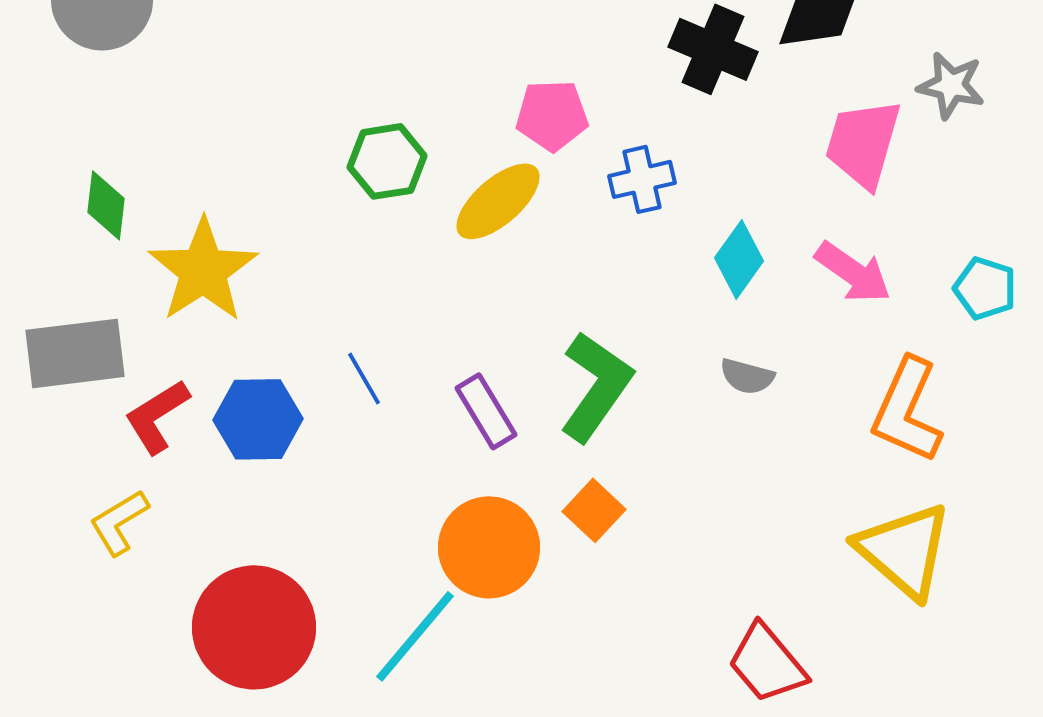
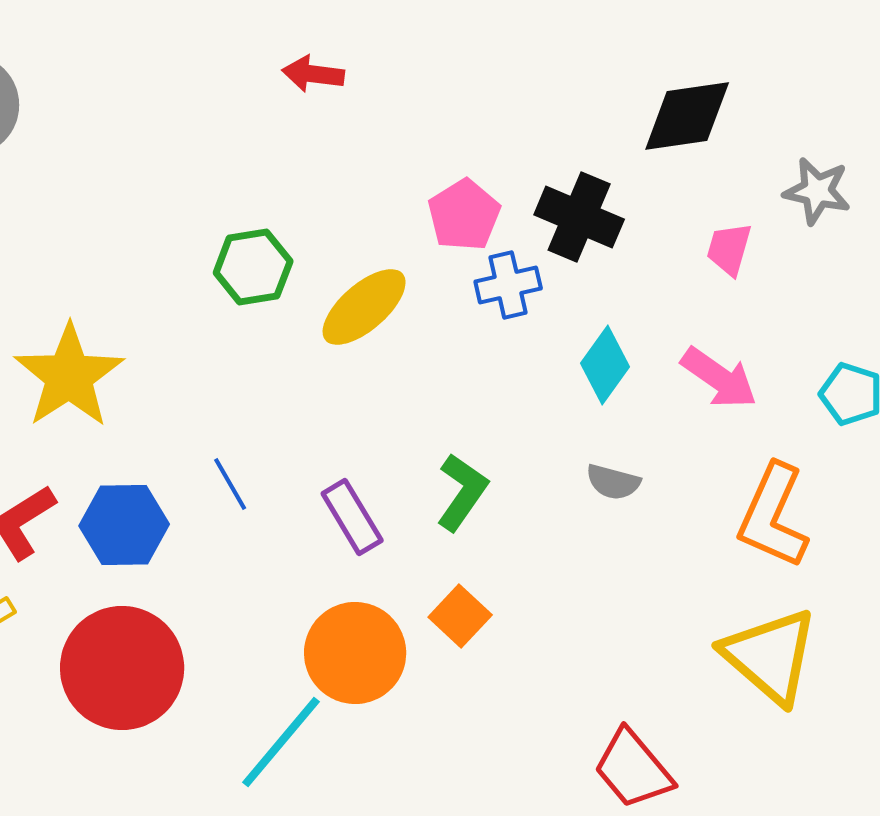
black cross: (713, 49) -> (579, 217), moved
pink pentagon: (552, 115) -> (464, 215), moved, turned -30
pink trapezoid: (863, 143) -> (729, 249), size x0.6
green L-shape: (596, 386) -> (462, 492), size x0.7
red circle: (254, 627) -> (122, 668), moved

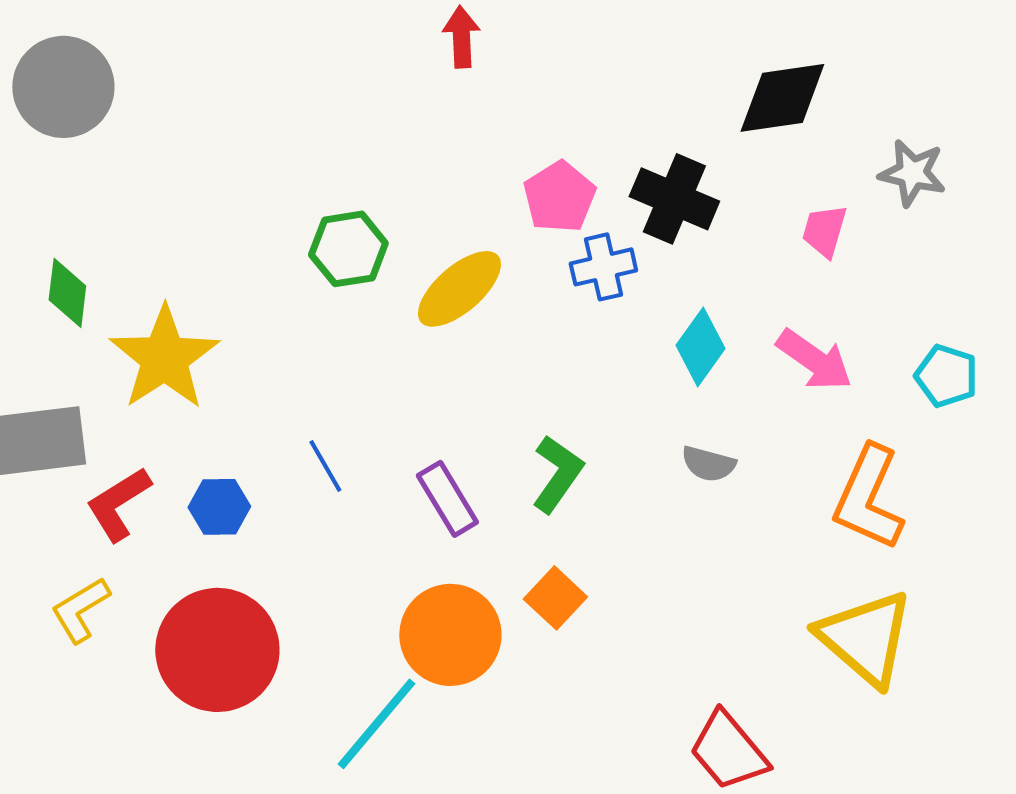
red arrow: (313, 74) -> (461, 37), moved, turned 80
blue hexagon: (124, 525) -> (219, 507), size x0.7

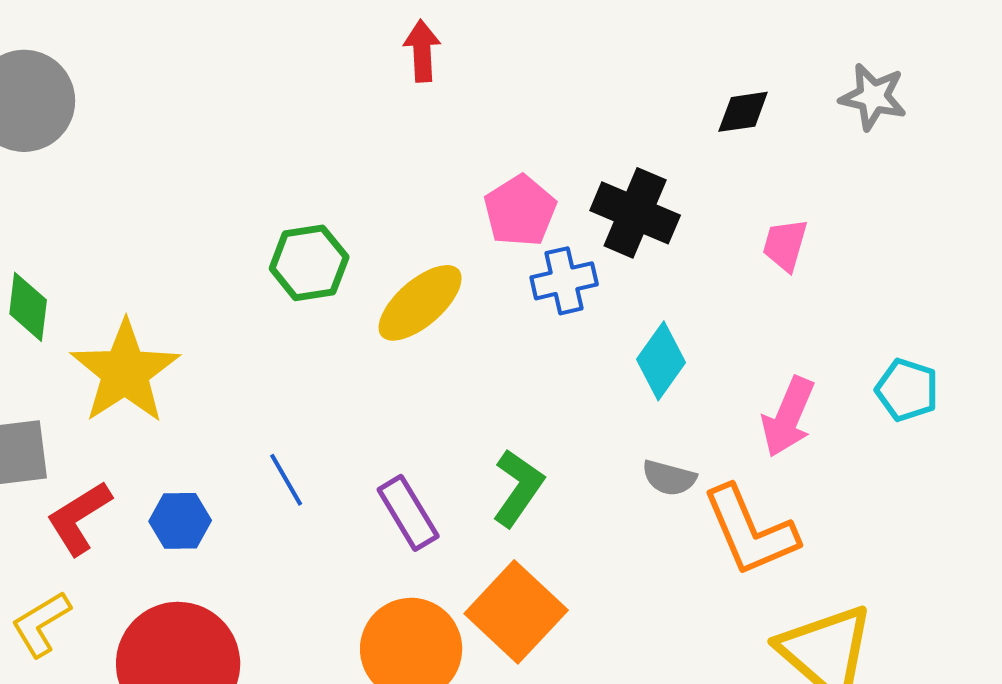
black diamond: (782, 98) -> (743, 112), size x0.6
gray star: (912, 173) -> (873, 97), moved
pink arrow: (814, 360) -> (788, 417), moved, turned 78
orange L-shape: (868, 498) -> (750, 531), moved, turned -47
orange square: (555, 598) -> (516, 612), size x1.6

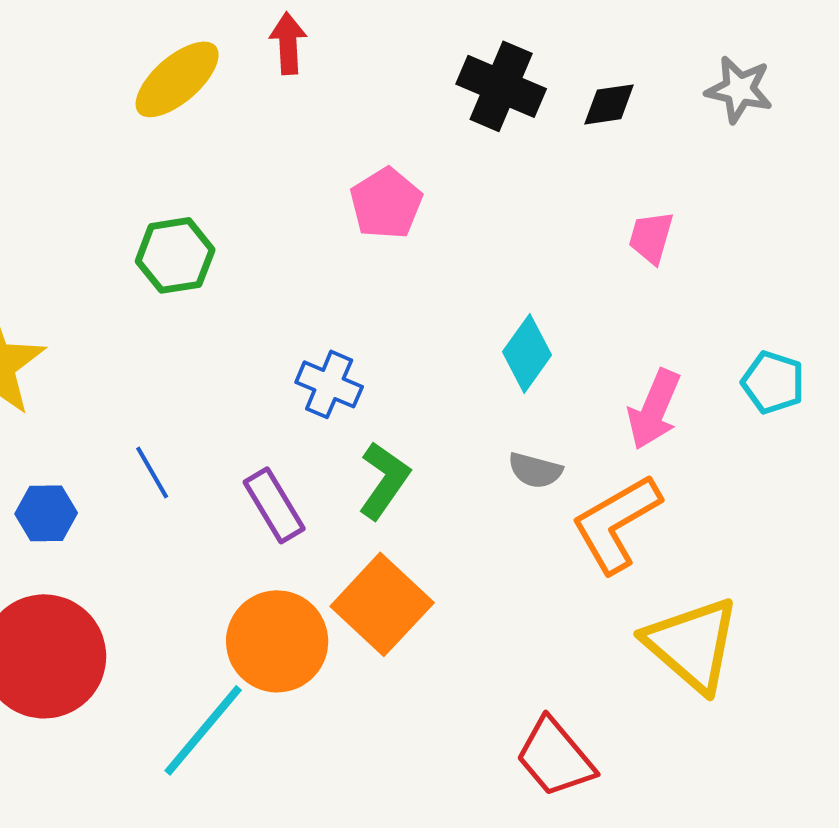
black cross: (635, 213) -> (501, 86), moved
blue cross: (564, 281) -> (329, 384), moved, turned 36
yellow ellipse: (420, 303) -> (177, 79), moved
orange L-shape: (750, 531) -> (616, 523), turned 83

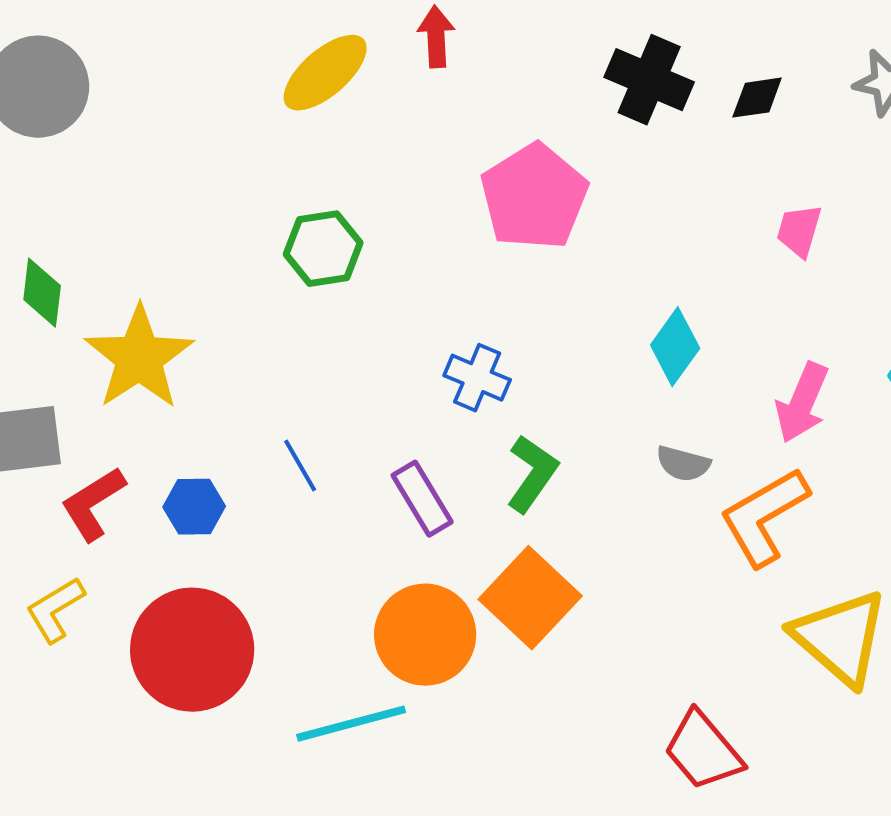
pink pentagon: (386, 203) -> (534, 197), size x1.5
cyan line: (203, 730) -> (351, 724), turned 35

